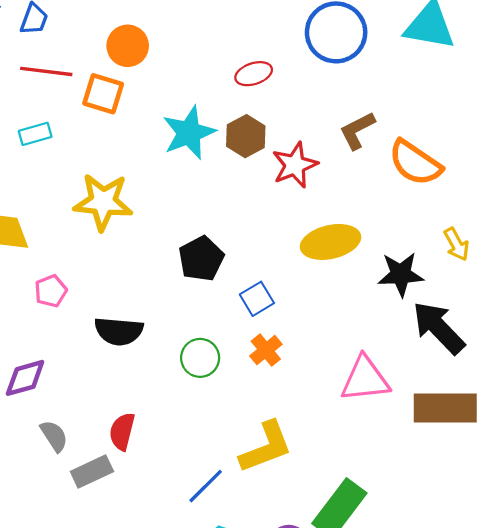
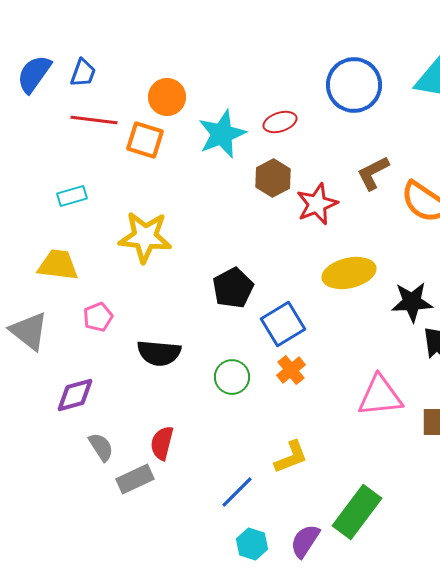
cyan star: (189, 133) -> (222, 134), moved
cyan rectangle: (35, 134) -> (72, 196), moved
blue square: (257, 299) -> (283, 324), size x1.4
yellow L-shape: (266, 447) -> (291, 457), size x0.7

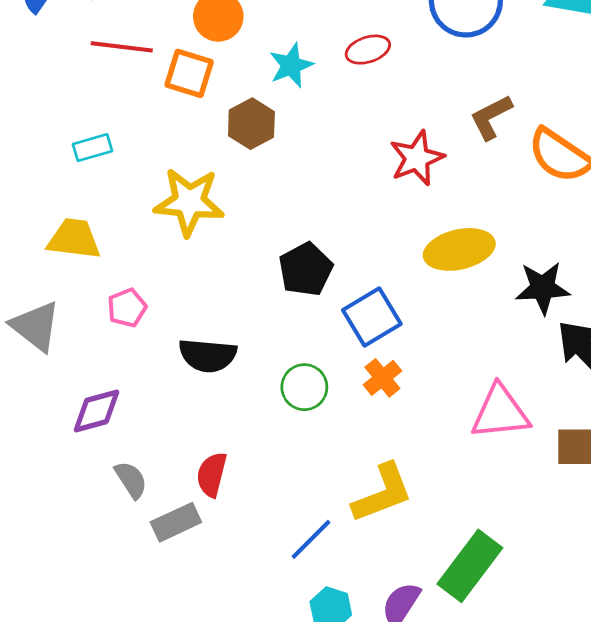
cyan star: (222, 134) -> (291, 65), size x0.7
brown hexagon: (273, 178) -> (251, 124), moved
yellow L-shape: (291, 457) -> (382, 493), size x1.4

